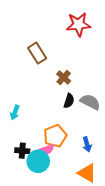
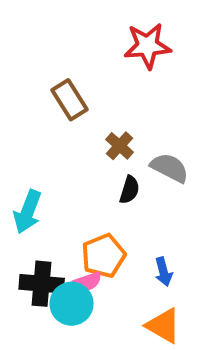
gray semicircle: (90, 102) -> (169, 168), moved
cyan arrow: (15, 113) -> (28, 212), size x1.5
black cross: (22, 151) -> (42, 284), size x1.5

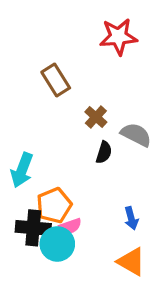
orange pentagon: (103, 256) -> (54, 205), moved

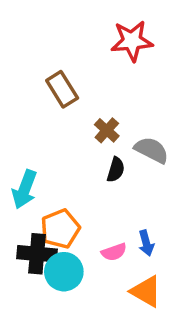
pink semicircle: (70, 226) -> (114, 252), moved

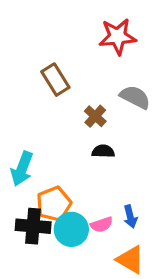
gray semicircle: (152, 150) -> (135, 97), moved
black semicircle: (116, 170) -> (103, 151), turned -105
cyan circle: (64, 272) -> (71, 229), moved

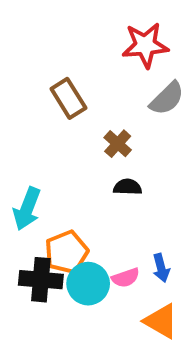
gray semicircle: (135, 97) -> (167, 98), moved, turned 108

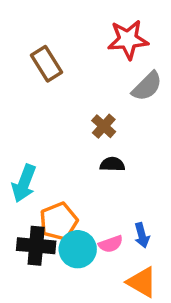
brown rectangle: (68, 98) -> (47, 64), moved

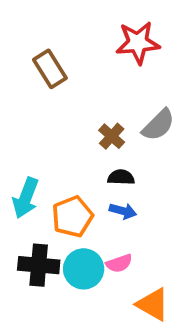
gray semicircle: (147, 86) -> (158, 125), moved
orange pentagon: (59, 221) -> (72, 217), moved
blue arrow: (142, 235) -> (123, 211), moved, turned -60

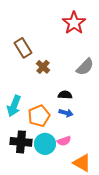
red star: (138, 43) -> (74, 23), turned -30
brown rectangle: (50, 69) -> (23, 48), moved
brown cross: (112, 136) -> (43, 67), moved

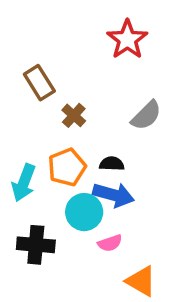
blue arrow: (66, 113) -> (113, 195), size x1.6
orange pentagon: (39, 116) -> (67, 167), moved
cyan circle: (45, 144) -> (84, 212), moved

